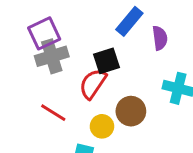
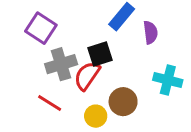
purple square: (44, 33) -> (41, 28), turned -32
gray cross: (52, 56) -> (61, 64), moved

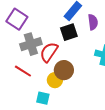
black square: (100, 54) -> (69, 32), moved
brown circle: (123, 102) -> (64, 70), moved

